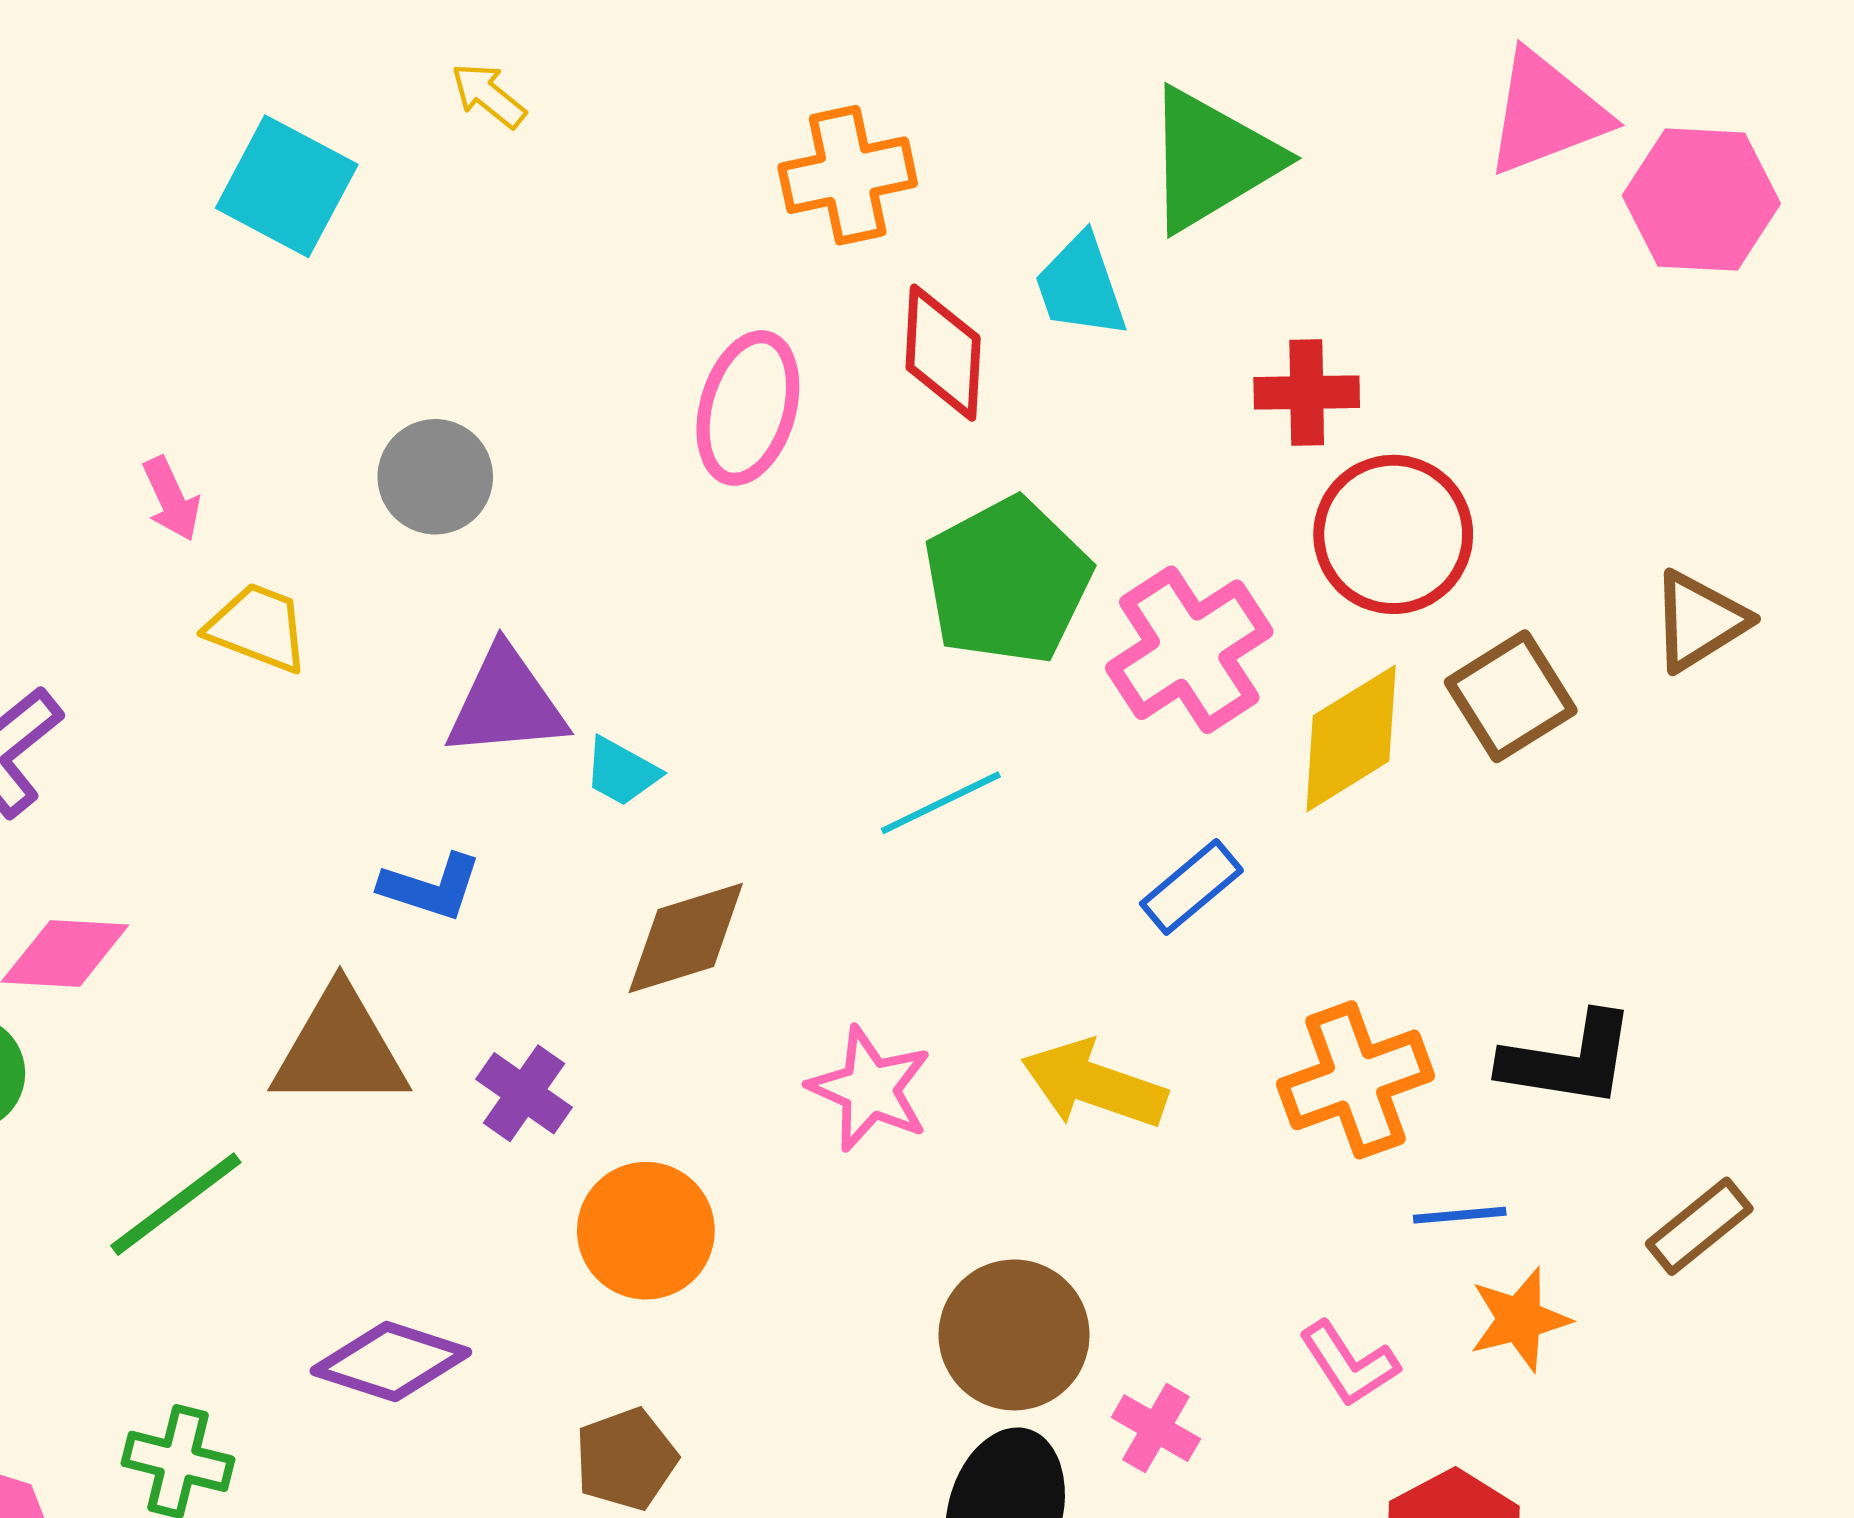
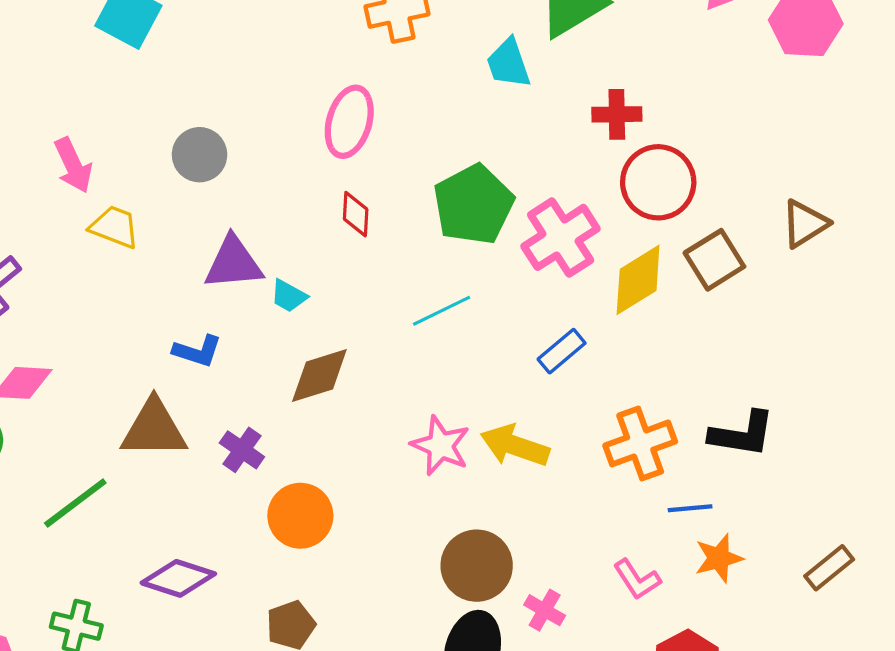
red diamond: (943, 353) -> (356, 214), moved, size x0.7
pink arrow: (171, 499) -> (73, 165), size x1.4
pink star: (870, 1089) -> (441, 446), moved
brown rectangle: (1699, 1226) -> (829, 568), moved

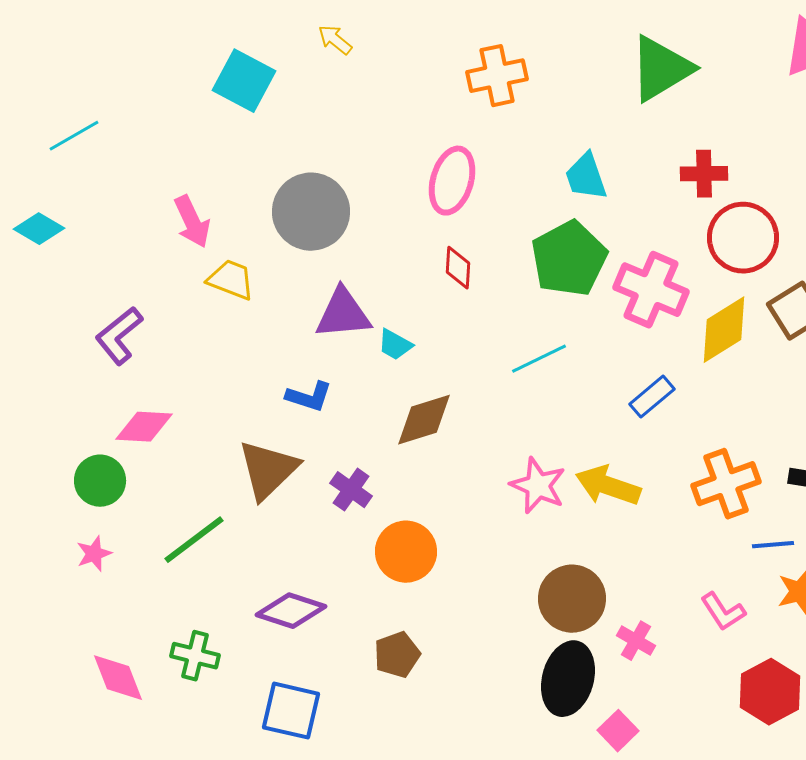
cyan trapezoid: (508, 63) -> (586, 177), moved
gray circle: (200, 155) -> (311, 212), size x1.5
pink cross: (561, 237) -> (651, 290), turned -34
brown triangle: (154, 429) -> (268, 470), turned -44

